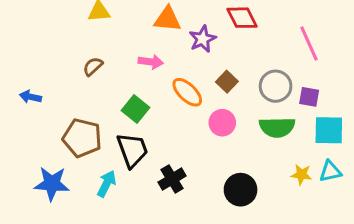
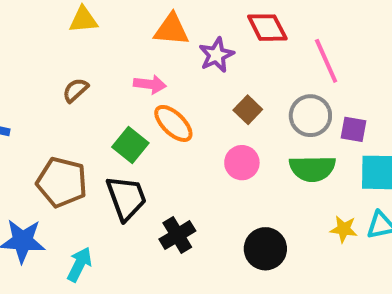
pink line: (309, 44) -> (326, 61), moved
orange ellipse: (187, 92) -> (173, 123), moved
cyan arrow: (107, 184) -> (79, 264), moved

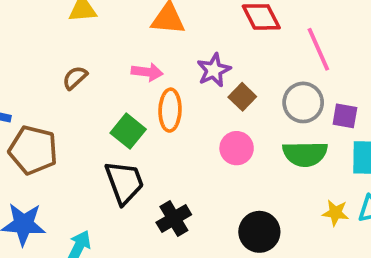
purple star: (216, 55) -> (214, 70), moved
orange ellipse: (173, 123) -> (170, 110), turned 48
brown pentagon: (62, 182) -> (33, 150), moved

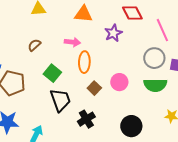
purple star: (214, 70) -> (113, 33), moved
brown square: (242, 97) -> (94, 88), moved
green square: (128, 131) -> (52, 73), moved

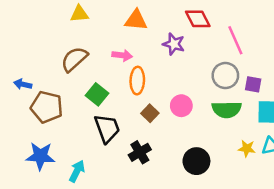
purple star: (113, 33) -> (174, 44), turned -30
brown semicircle: (34, 45) -> (74, 59), size x1.6

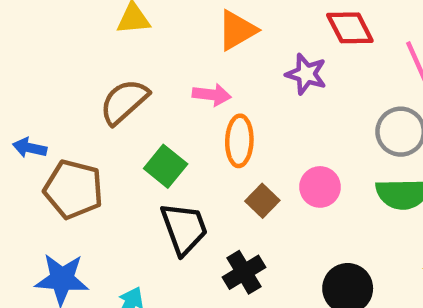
orange triangle: (136, 20) -> (237, 30), turned -35

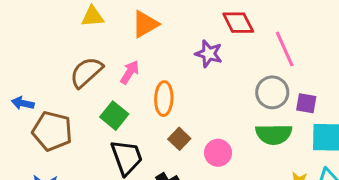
orange triangle: (237, 30) -> (145, 24), moved
pink arrow: (212, 95) -> (130, 72), moved, turned -65
pink circle: (320, 187) -> (218, 153), moved

